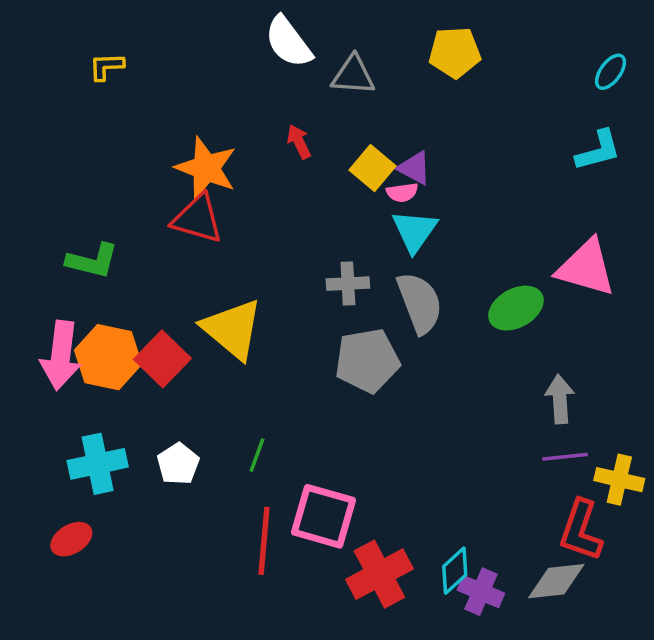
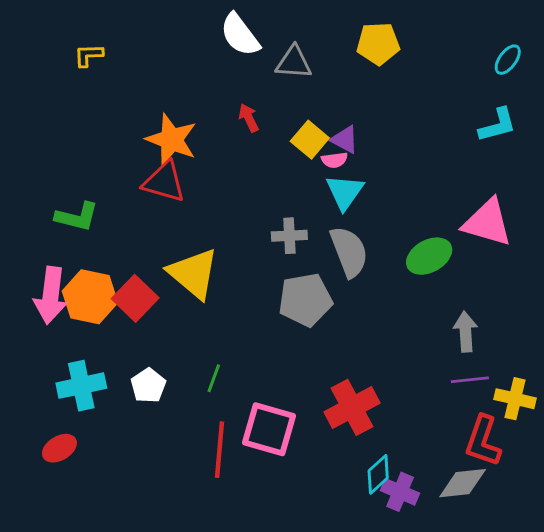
red cross: (379, 574) -> (352, 407), moved

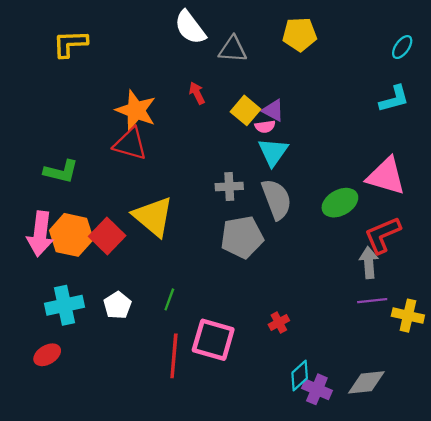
yellow L-shape: (89, 55) -> (70, 44), size x1.5
red cross: (352, 407) -> (279, 323), size x0.5
red L-shape: (483, 441) -> (383, 235), moved, turned 48

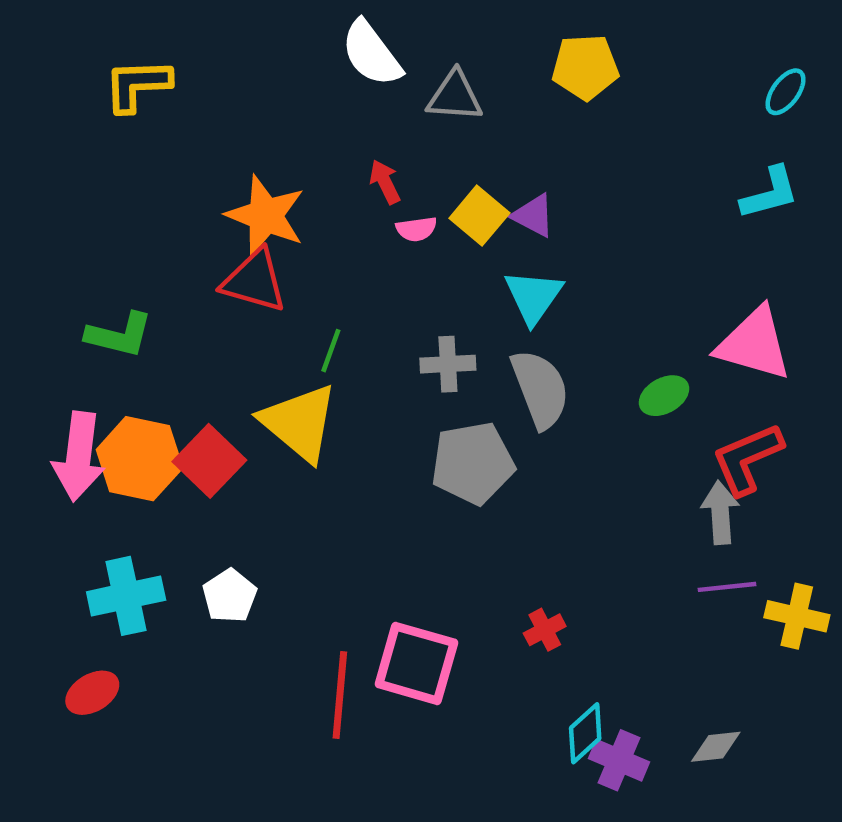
pink semicircle: (265, 127) -> (416, 229), moved
green ellipse: (340, 203) -> (664, 396), size x0.7
green line: (169, 299) -> (331, 351), moved
gray diamond: (366, 382) -> (716, 747), size x0.7

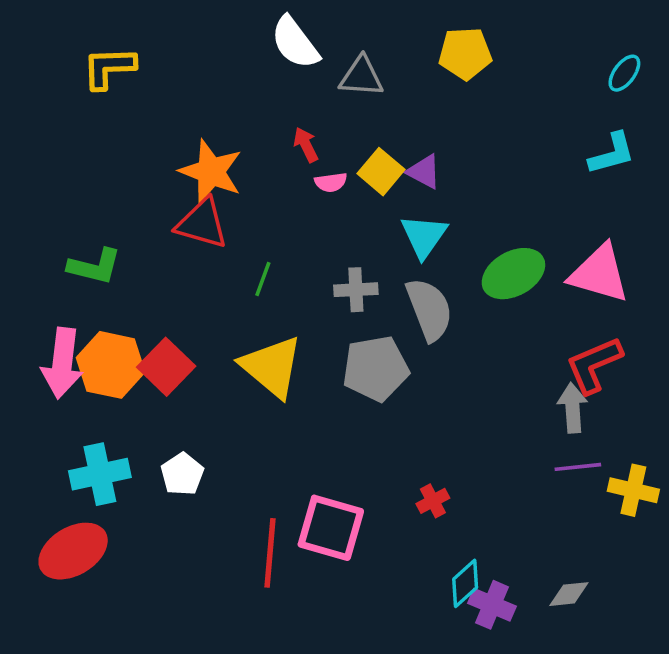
green ellipse: (664, 396) -> (513, 274), moved, size x1.6
yellow triangle: (299, 423) -> (272, 367), moved
red ellipse: (92, 693) -> (73, 551), size x1.6

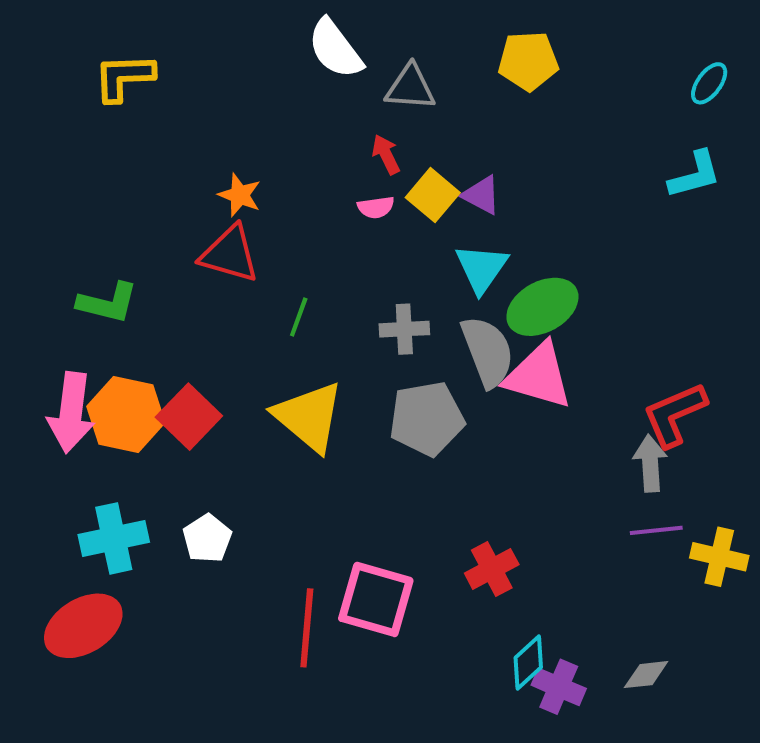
red arrow: (306, 145) -> (386, 154), moved
orange star: (211, 172) -> (240, 195), size x0.6
green ellipse: (513, 274) -> (542, 307), moved
pink triangle: (599, 274) -> (538, 376), moved
red cross: (433, 501) -> (492, 569), size x1.4

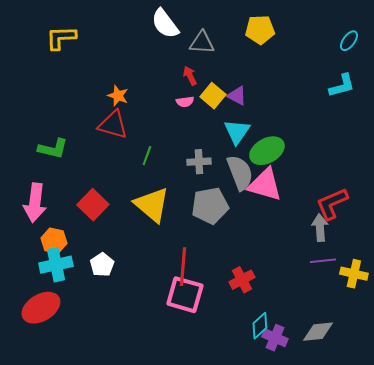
orange hexagon: (126, 415) -> (54, 241), moved, size x0.7
red line: (307, 628) -> (183, 267), moved
gray diamond: (646, 675) -> (318, 332), size x1.4

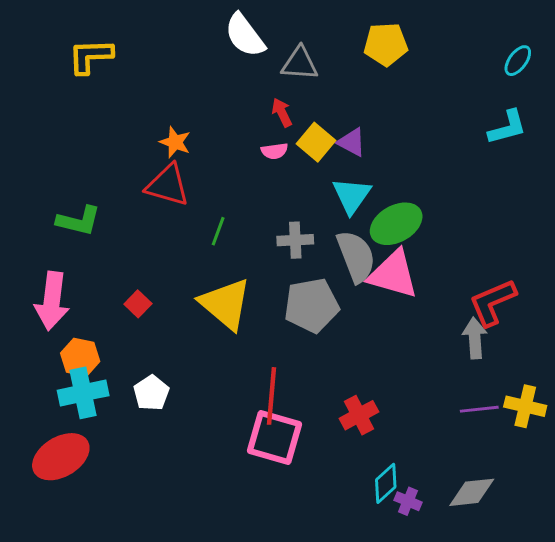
red square: (93, 205) -> (138, 304), size x0.6
purple line: (323, 261) -> (479, 409), moved
purple cross: (275, 338) -> (408, 501), size x0.7

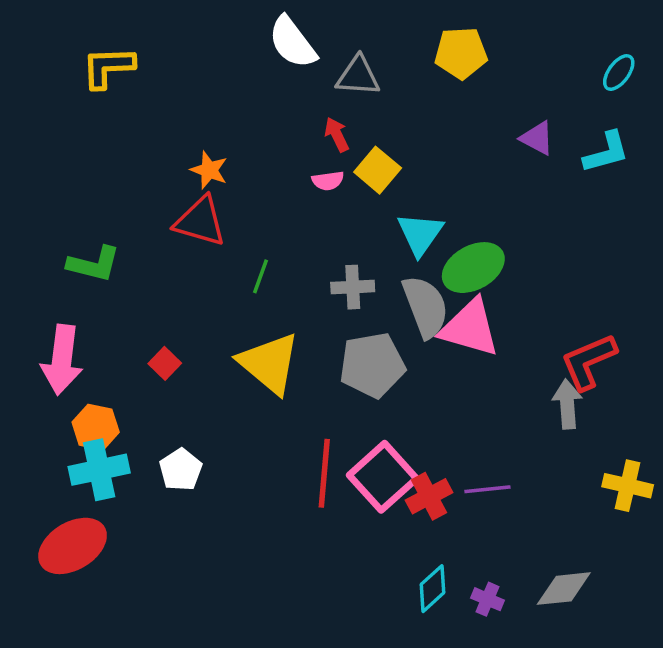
purple triangle: (352, 142) -> (537, 138), moved
purple line: (479, 409) -> (487, 489), moved
pink square: (274, 437) -> (383, 477), moved, turned 32
cyan diamond: (386, 483) -> (433, 589), moved

